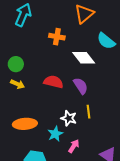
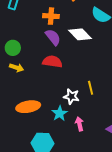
purple semicircle: (81, 86) -> (53, 37), moved
pink arrow: (74, 146) -> (79, 124), turned -40

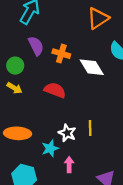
orange cross: (51, 16) -> (61, 54), moved
purple semicircle: (53, 37) -> (36, 46), moved

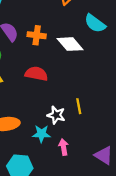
cyan star: (50, 148) -> (41, 134), turned 30

